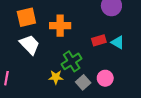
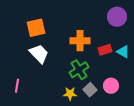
orange cross: (60, 26) -> (80, 41), moved
yellow star: (56, 77) -> (70, 94), moved

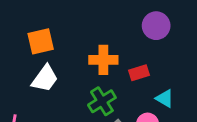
cyan triangle: (123, 52) -> (165, 98), moved
white trapezoid: (39, 54) -> (45, 78), turned 80

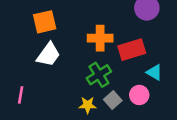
red rectangle: (139, 73) -> (132, 50), size x1.5

